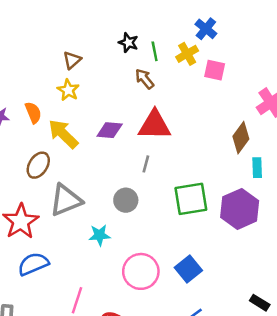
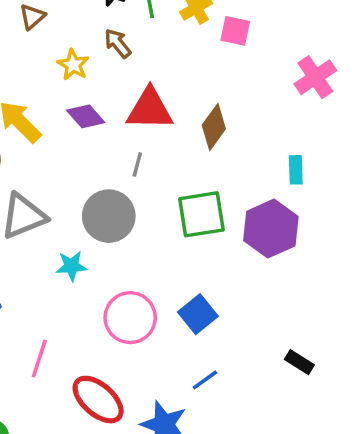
brown arrow: (145, 79) -> (118, 43), moved
yellow star: (68, 90) -> (73, 65), moved
purple diamond: (110, 130) -> (86, 116), turned 44
brown diamond: (241, 138) -> (214, 127), moved
gray circle: (126, 200) -> (109, 216), size x1.5

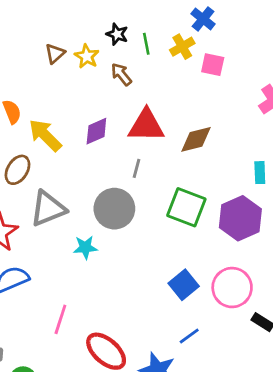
yellow star: (73, 65) -> (87, 56), moved
purple diamond: (86, 116) -> (96, 131), turned -72
brown diamond: (214, 127) -> (196, 139), turned 40
green square: (201, 214) -> (186, 207), turned 30
pink circle: (130, 318) -> (232, 288), moved

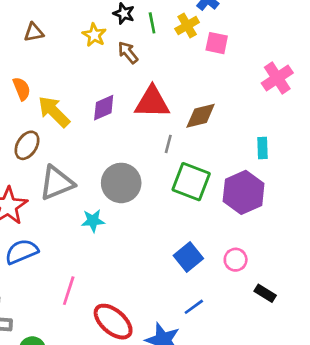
brown triangle: (55, 54) -> (34, 32), moved, turned 30
gray line: (137, 168) -> (168, 144), moved
pink circle: (232, 288) -> (236, 260), size x0.6

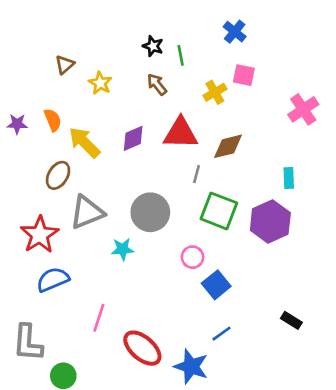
yellow cross: (187, 26) -> (215, 92), moved
brown triangle: (34, 32) -> (65, 65), turned -30
yellow star: (94, 35) -> (100, 83), moved
pink circle: (236, 260) -> (192, 257), moved

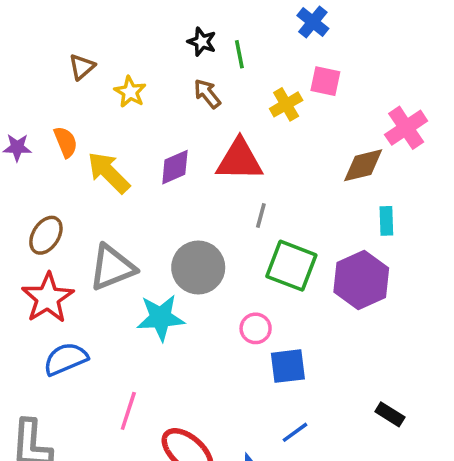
brown diamond: (228, 146) -> (363, 165), moved
brown ellipse: (58, 175) -> (46, 235), moved
cyan star: (123, 249) -> (161, 318), size x1.5
blue square: (216, 285) -> (288, 366), turned 32

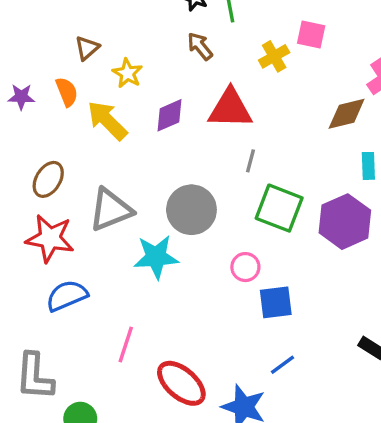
brown triangle: (82, 67) -> (87, 48), moved
yellow star: (130, 92) -> (127, 73), moved
red star: (48, 298) -> (50, 238), turned -30

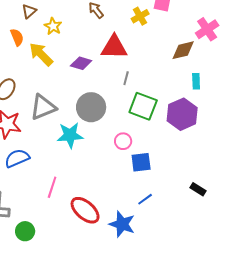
purple diamond: (170, 115) -> (81, 63), moved, turned 40

